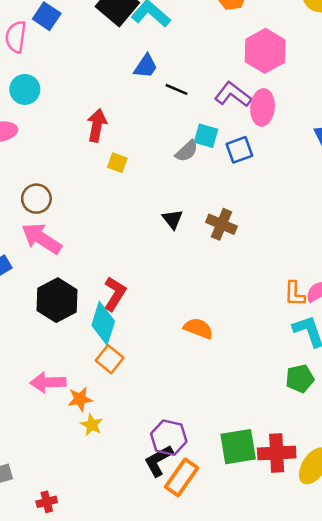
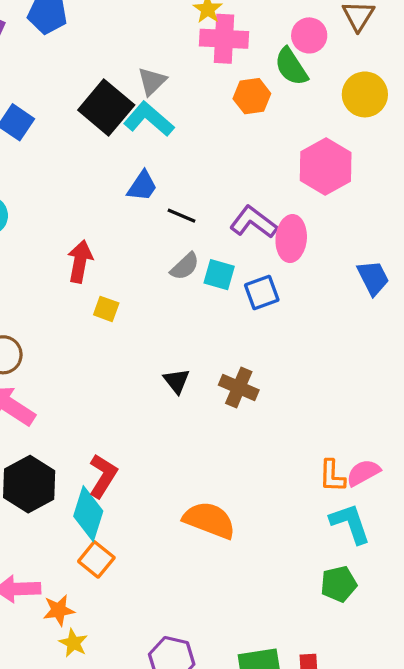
pink hexagon: (265, 51) -> (326, 166), moved
gray semicircle: (187, 151) -> (185, 266), moved
orange semicircle: (198, 328) -> (209, 520), size x1.4

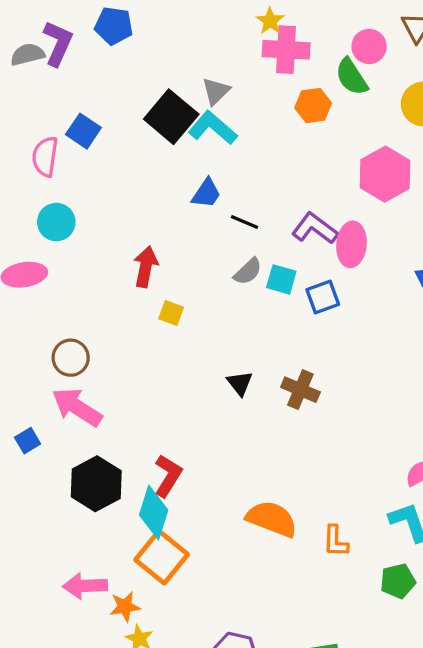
orange L-shape: (332, 476) -> (336, 541), moved
orange square: (96, 559) -> (162, 557), size x1.5

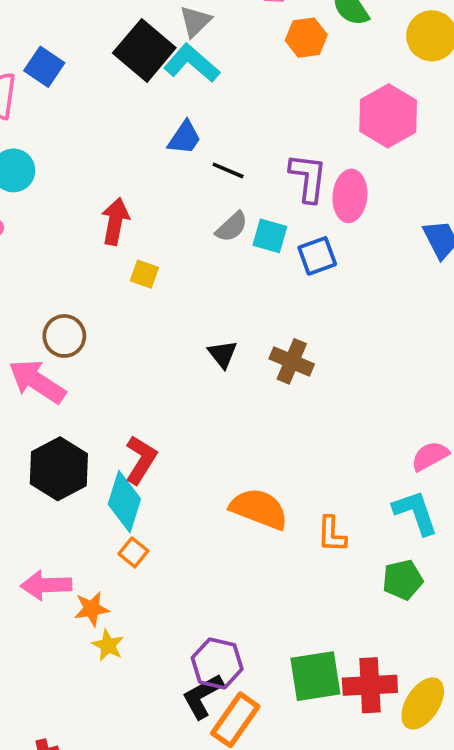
purple L-shape: (315, 228) -> (308, 178), turned 60
brown circle: (71, 358) -> (64, 336), moved
orange square: (162, 557) -> (133, 552), size x0.5

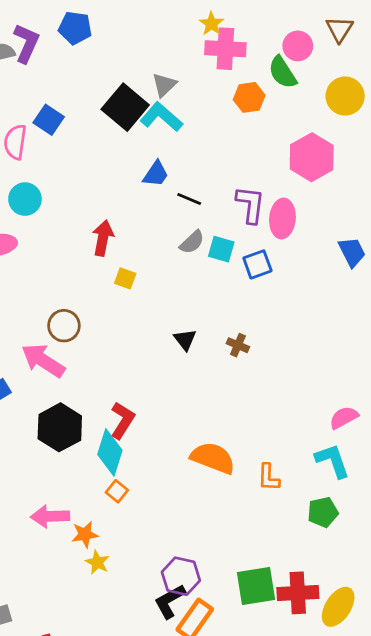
brown cross: (292, 361) -> (238, 345), size x0.7

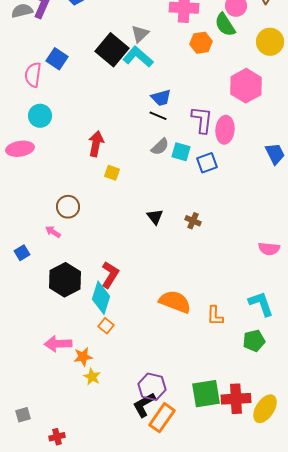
blue trapezoid: (156, 174) -> (161, 98), moved, turned 40
pink arrow: (43, 360) -> (53, 232), size x0.5
pink semicircle: (344, 418) -> (269, 249), moved, turned -145

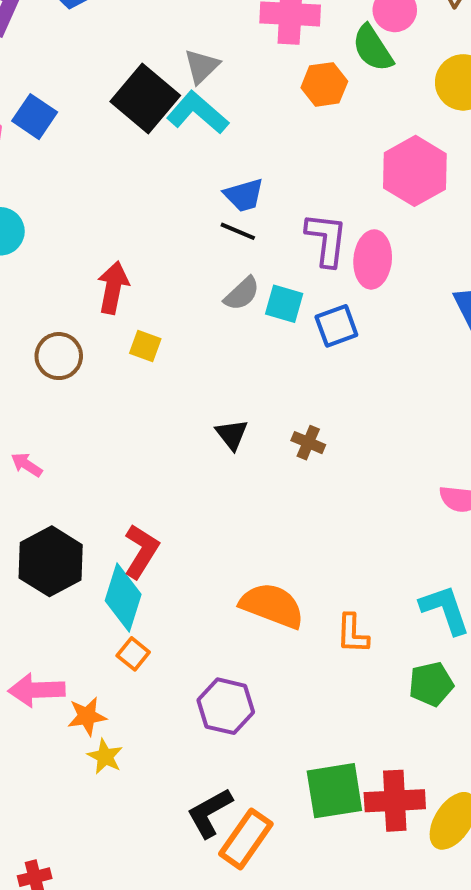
brown circle: (68, 207) -> (59, 356), moved
purple hexagon: (152, 387) -> (226, 706), moved

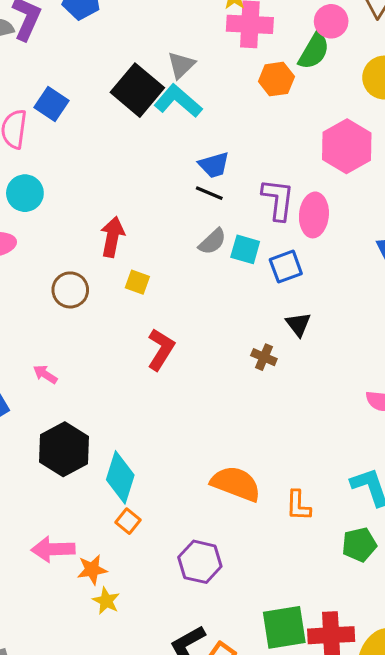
green semicircle: (373, 48) -> (314, 51), turned -117
black triangle: (232, 435) -> (298, 324), moved
red L-shape: (141, 551) -> (161, 349), moved

